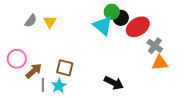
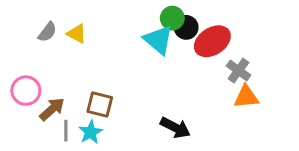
yellow triangle: (50, 22) -> (77, 34), turned -32

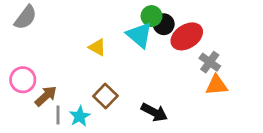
gray semicircle: (47, 32) -> (25, 17), moved, size x1.4
yellow triangle: (77, 34) -> (97, 47), moved
brown square: (100, 104) -> (105, 96), moved, turned 30

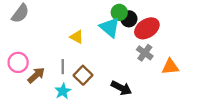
gray cross: (210, 62) -> (145, 53), moved
gray line: (58, 115) -> (63, 67), moved

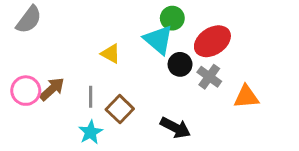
black circle: (129, 19) -> (180, 64), moved
brown arrow: (36, 75) -> (52, 89), moved

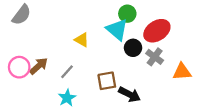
gray line: (91, 97) -> (67, 72), turned 42
brown square: (120, 109) -> (107, 81), moved, turned 36

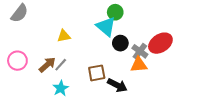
red ellipse: (157, 31) -> (160, 43), moved
yellow triangle: (82, 40) -> (64, 36), moved, turned -40
brown arrow: (39, 66) -> (47, 65), moved
orange triangle: (182, 72) -> (139, 65), moved

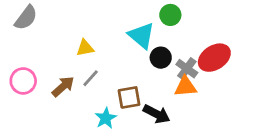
green circle: (115, 12) -> (170, 15), moved
gray line: (61, 65) -> (91, 78), moved
cyan star: (61, 88) -> (106, 118), moved

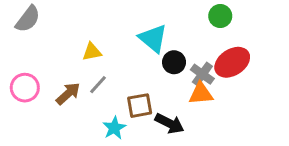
green circle: (170, 15) -> (220, 16), moved

